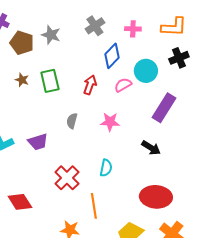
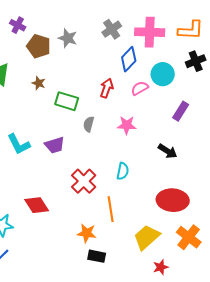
pink cross: (133, 29) -> (150, 32), size x1.8
green rectangle: (50, 81) -> (67, 101), moved, turned -60
purple rectangle: (164, 108) -> (181, 111), size x0.7

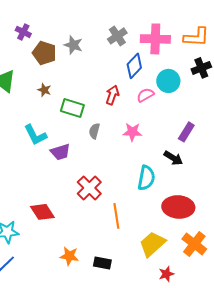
purple rectangle: (181, 111) -> (186, 132), moved
cyan L-shape: (19, 144) -> (35, 135), moved
cyan semicircle: (123, 171) -> (146, 178), moved, size x1.4
orange star: (87, 233) -> (69, 256), moved

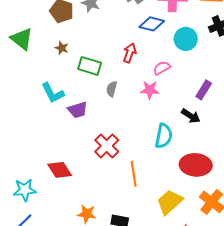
blue diamond: (134, 66) -> (152, 24), turned 60
pink semicircle: (145, 95) -> (162, 68), moved

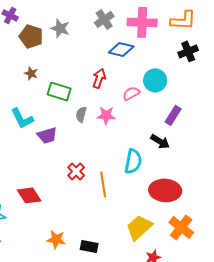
cyan circle: (186, 39) -> (155, 80), moved
pink star: (150, 90) -> (106, 115), moved
red cross: (107, 146) -> (76, 171), size x0.7
orange line: (134, 174) -> (103, 184), moved

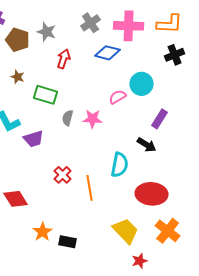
red arrow: (99, 78) -> (64, 59), moved
yellow trapezoid: (139, 227) -> (126, 231), turned 88
orange star: (56, 239) -> (43, 232), moved, turned 30
black rectangle: (89, 246) -> (68, 242), moved

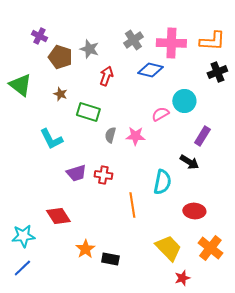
purple trapezoid: (34, 139) -> (76, 173), moved
red cross: (63, 175) -> (103, 175), moved, turned -36
red ellipse: (152, 194) -> (194, 211), size x0.7

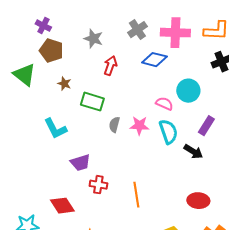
brown pentagon: (60, 57) -> (51, 51), moved
pink semicircle: (160, 114) -> (164, 104), turned 54
red cross: (103, 175) -> (98, 185), moved
cyan semicircle: (162, 182) -> (168, 132), moved, turned -30

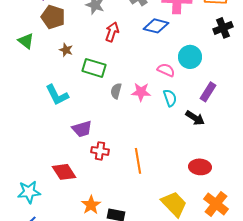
green triangle: (24, 75) -> (26, 41), size x0.7
cyan semicircle: (168, 132) -> (170, 98), size x0.7

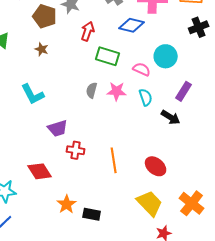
brown pentagon: (53, 17) -> (45, 16), moved
green rectangle: (94, 68) -> (108, 56), moved
red ellipse: (200, 167) -> (156, 166), moved, turned 35

